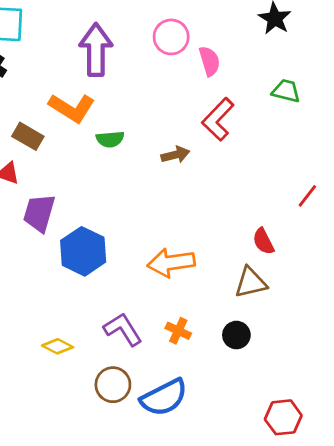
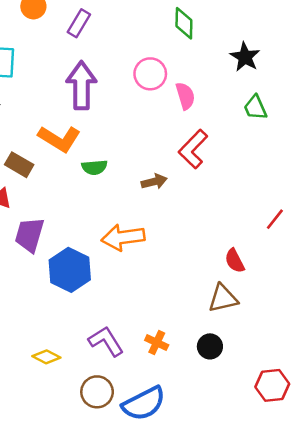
green trapezoid: (286, 91) -> (255, 108), moved, turned -128
orange arrow: (171, 263) -> (123, 237), moved
red hexagon: (283, 417) -> (272, 385), moved

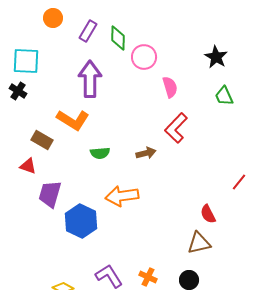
green diamond: (184, 23) -> (118, 38), moved
pink circle: (150, 74) -> (144, 57), moved
green semicircle: (94, 167) -> (100, 153), moved

